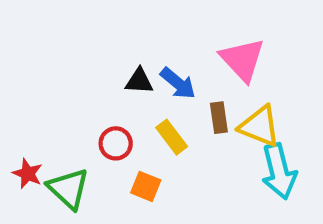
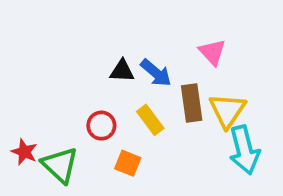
pink triangle: (242, 60) -> (212, 52), size x0.7
brown rectangle: (219, 118) -> (192, 103), size x1.4
yellow triangle: (260, 126) -> (227, 110), turned 42

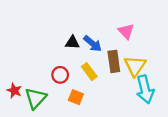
green triangle: (60, 165) -> (36, 98), turned 30

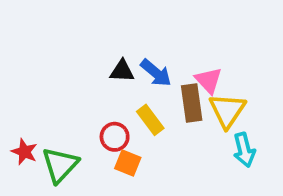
pink triangle: (126, 31) -> (209, 80), moved
red circle: (60, 75) -> (115, 137), moved
cyan arrow: (145, 89) -> (244, 150), size x0.7

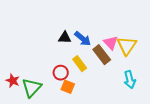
brown rectangle: (192, 103) -> (102, 55), turned -30
yellow triangle: (227, 110) -> (127, 46), moved

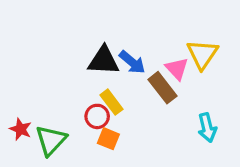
black triangle: (65, 38) -> (104, 61), size x1.5
yellow triangle: (127, 46) -> (202, 54), moved
yellow rectangle: (80, 64) -> (111, 102), moved

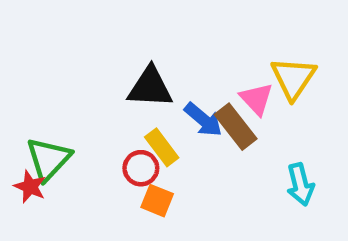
blue arrow: (132, 62) -> (203, 120), moved
green triangle: (51, 140) -> (48, 159), moved

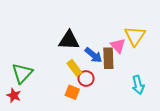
brown rectangle: (236, 127) -> (108, 58), turned 36
red circle: (141, 168) -> (86, 78), moved
red star: (30, 187) -> (14, 95), moved

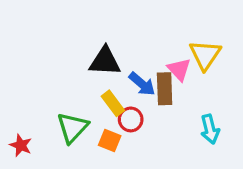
green triangle: (22, 73) -> (72, 128), moved

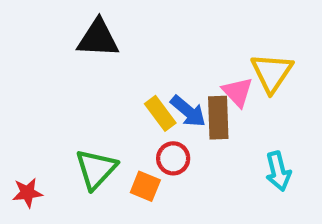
black triangle: (105, 61) -> (98, 38), moved
yellow rectangle: (113, 103) -> (160, 113), moved
red star: (21, 145) -> (27, 193), turned -30

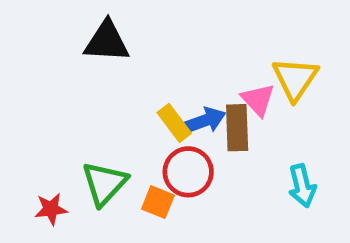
blue arrow: (188, 111) -> (204, 121), turned -60
red circle: (173, 158) -> (188, 172), size x1.4
red star: (27, 193) -> (51, 209), moved

